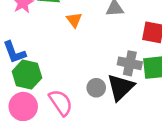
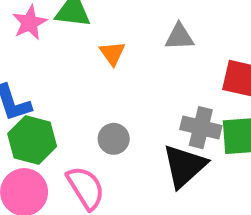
gray circle: (96, 88) -> (114, 139), moved

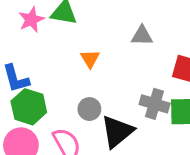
orange triangle: (112, 53) -> (90, 59), moved
black triangle: (184, 166) -> (117, 132), moved

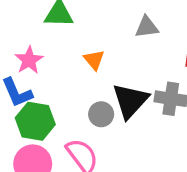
pink star: (31, 20) -> (29, 60), moved
black triangle: (117, 132) -> (130, 101), moved

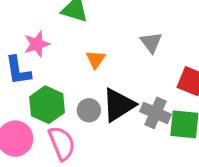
gray triangle: (147, 27) -> (151, 42), turned 45
green hexagon: (35, 121) -> (47, 105), moved

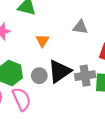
gray triangle: (151, 42) -> (80, 27), turned -42
gray cross: (155, 113) -> (85, 76), turned -30

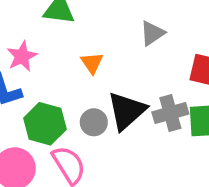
gray triangle: (80, 27) -> (152, 33), turned -35

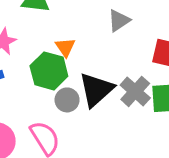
gray cross: (170, 113) -> (135, 91), turned -32
green hexagon: (45, 124) -> (49, 71), moved

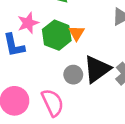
green hexagon: (49, 71) -> (57, 35), moved

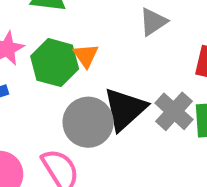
gray circle: (73, 75) -> (88, 122), size x1.6

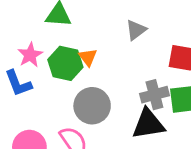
black triangle: (125, 109) -> (148, 124), moved, turned 36
gray cross: (174, 111) -> (154, 95), turned 36

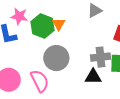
pink star: (30, 55) -> (19, 16), turned 30
black triangle: (148, 124) -> (93, 77), size x0.7

